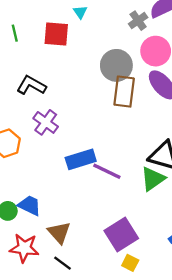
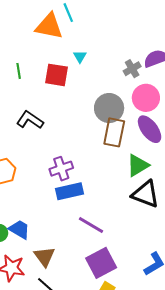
purple cross: (46, 122) -> (61, 169), moved, turned 30
purple line: (107, 171) -> (91, 225), moved
green triangle: (153, 179) -> (138, 165), moved

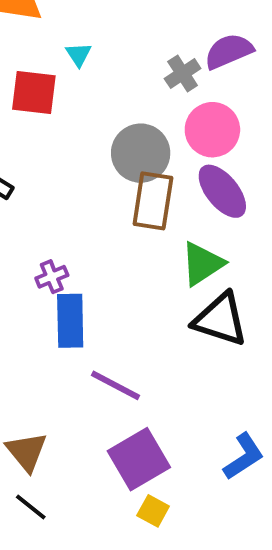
purple cross: (61, 169) -> (52, 277), size x0.7
blue rectangle: (70, 191) -> (70, 321), turned -76

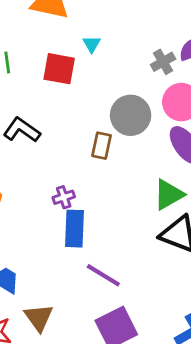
brown rectangle: (153, 201) -> (102, 146), moved, size x0.7

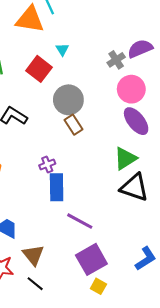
red square: (59, 69) -> (39, 69), turned 30
gray circle: (131, 115) -> (68, 100), moved
brown rectangle: (102, 146) -> (74, 125), turned -42

